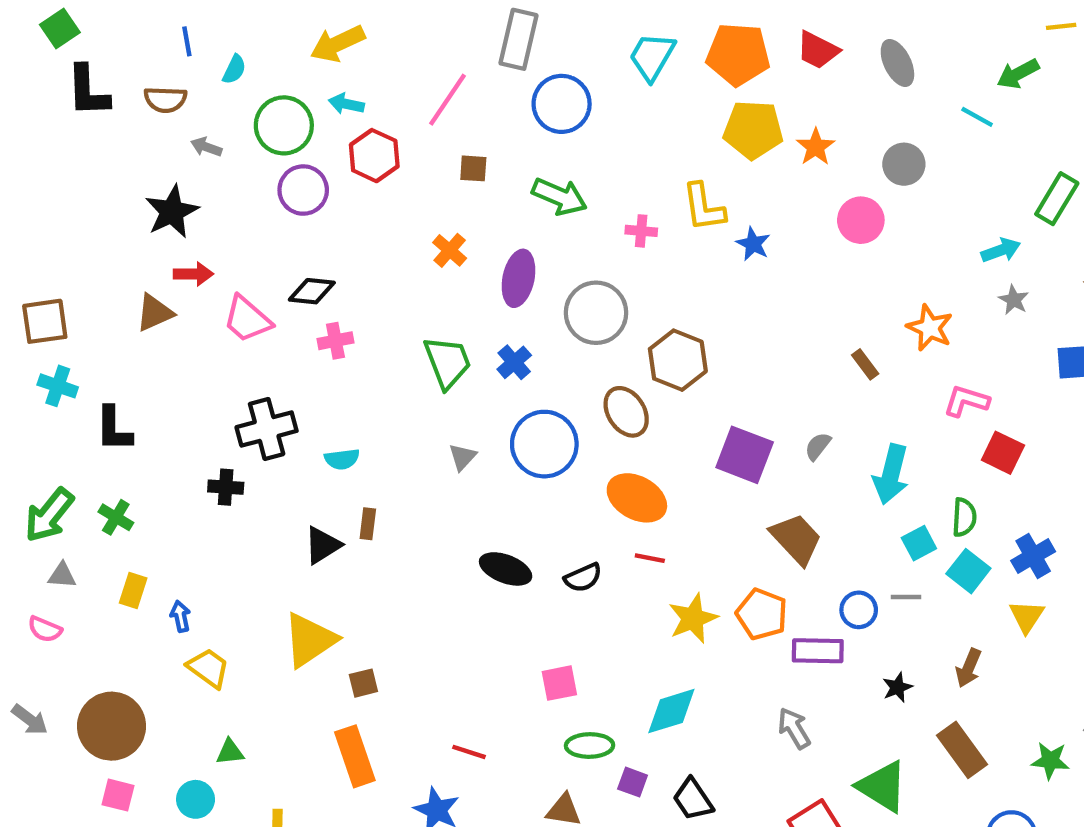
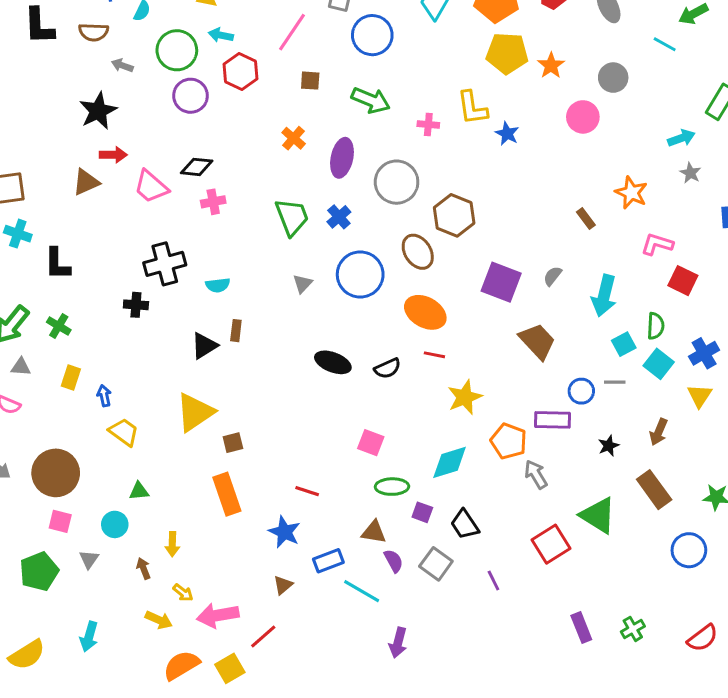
orange pentagon: (762, 614) -> (509, 441), moved
pink square: (559, 683) -> (371, 443), turned 32

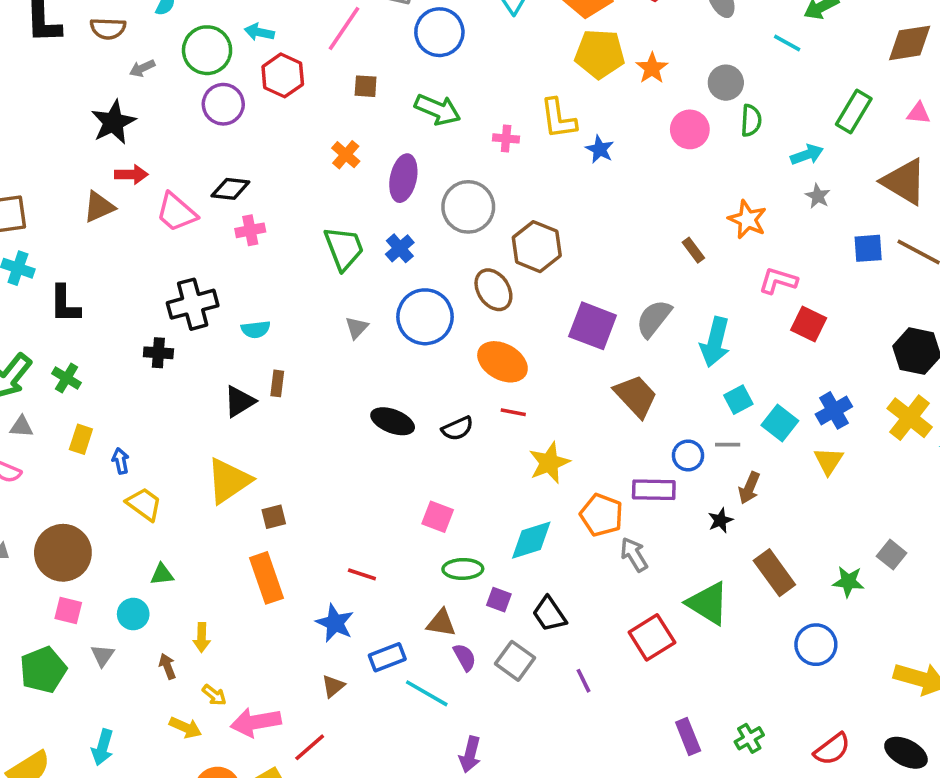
gray arrow: (122, 65) -> (142, 68), turned -45
gray semicircle: (553, 276) -> (654, 319), size x1.6
green semicircle: (656, 326) -> (751, 120), moved
brown arrow: (659, 432) -> (749, 488), moved

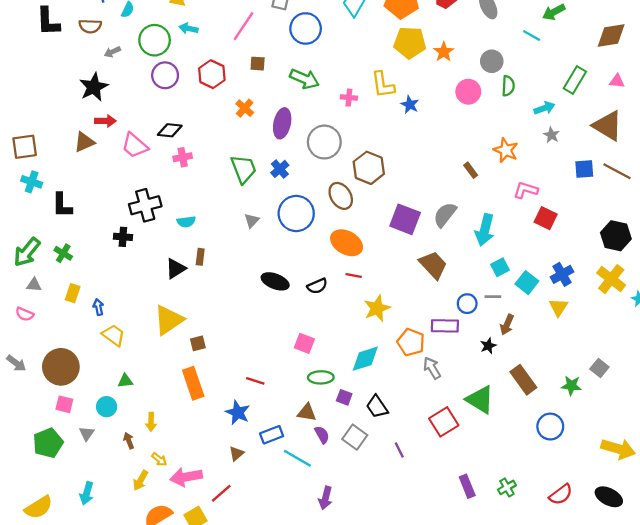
red hexagon: (283, 75) -> (212, 74), moved
yellow arrow: (185, 728) -> (140, 480), turned 96

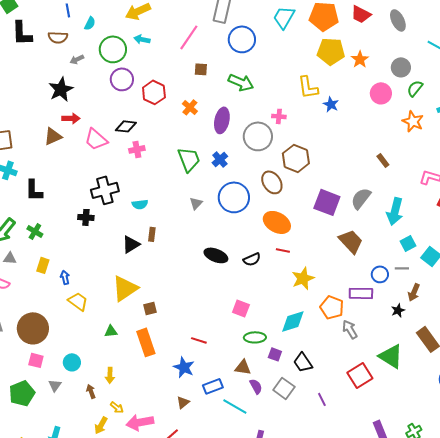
red hexagon: (212, 74) -> (154, 92), moved
green semicircle: (508, 86) -> (415, 88), turned -144
pink cross: (349, 98) -> (279, 116), moved
orange star: (506, 150) -> (413, 121), moved
green triangle: (125, 381) -> (111, 331), moved

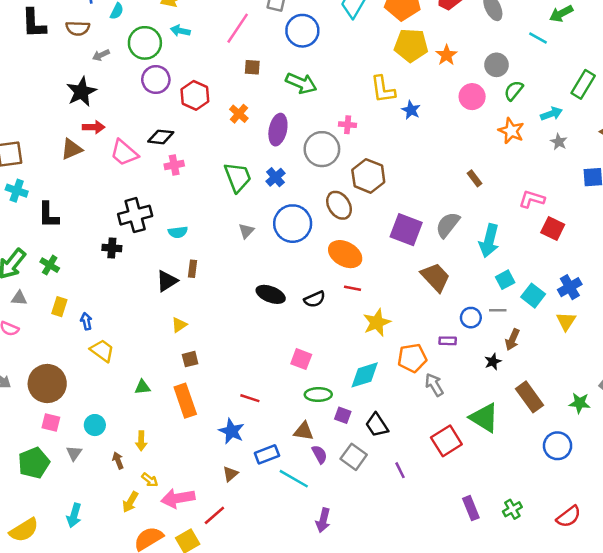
yellow triangle: (125, 288) -> (179, 325), moved, size x0.5
purple rectangle: (361, 293) -> (448, 341), size x0.6
orange pentagon: (332, 307) -> (412, 358), turned -30

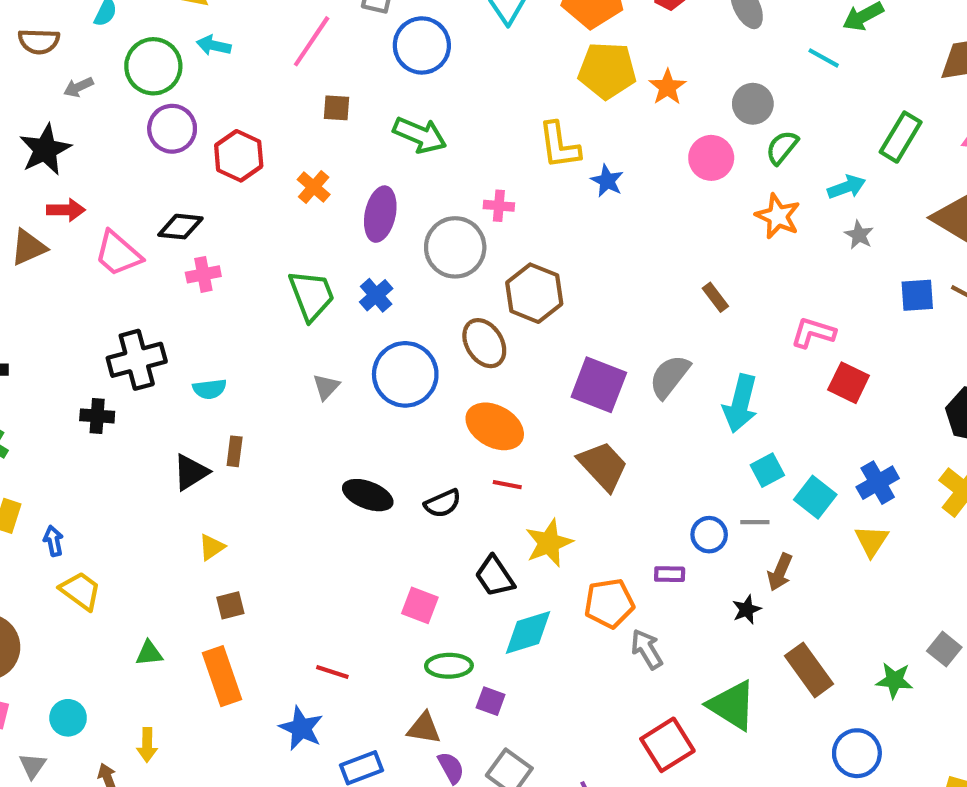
brown trapezoid: (435, 277) -> (603, 466), moved
black trapezoid: (377, 425) -> (495, 576), moved

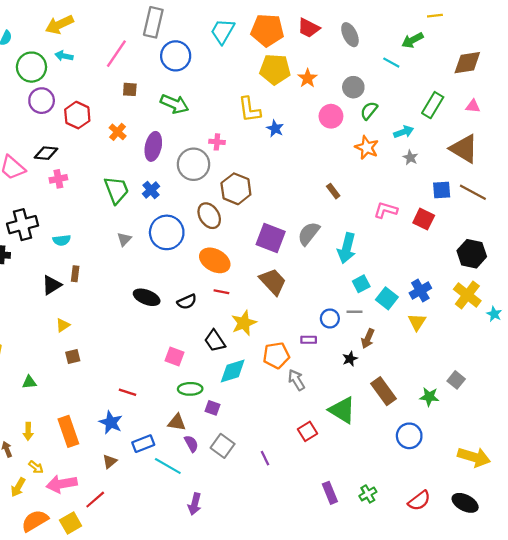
red square: (849, 383) -> (424, 219), moved
orange rectangle: (222, 676) -> (68, 431), moved
red square: (667, 745) -> (308, 431), size x0.7

